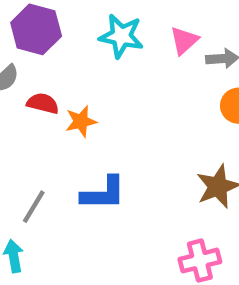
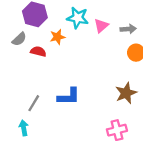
pink triangle: (184, 41) -> (101, 26), moved
orange star: (81, 121) -> (57, 37), moved

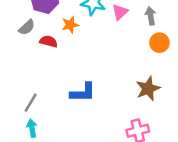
gray arrow: (128, 29) -> (151, 16), turned -96
gray line: (34, 103) -> (31, 103), moved

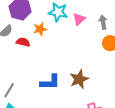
brown star: (148, 89) -> (79, 79), moved

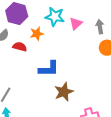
brown star: (79, 79) -> (64, 92), moved
blue L-shape: (50, 82) -> (49, 69), moved

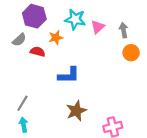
brown star: (64, 92) -> (76, 111), moved

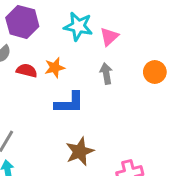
gray arrow: (124, 30) -> (106, 73), moved
orange star: (56, 38) -> (55, 68), moved

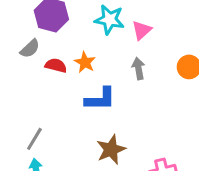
orange star: (55, 68) -> (85, 62), turned -30

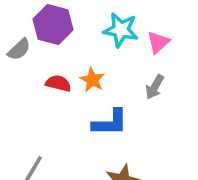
gray semicircle: (30, 49) -> (19, 49), moved
gray arrow: (139, 68) -> (155, 87), turned -140

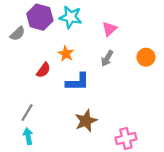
cyan star: (121, 30) -> (71, 17), moved
red semicircle: (58, 83) -> (43, 70), moved, turned 112

